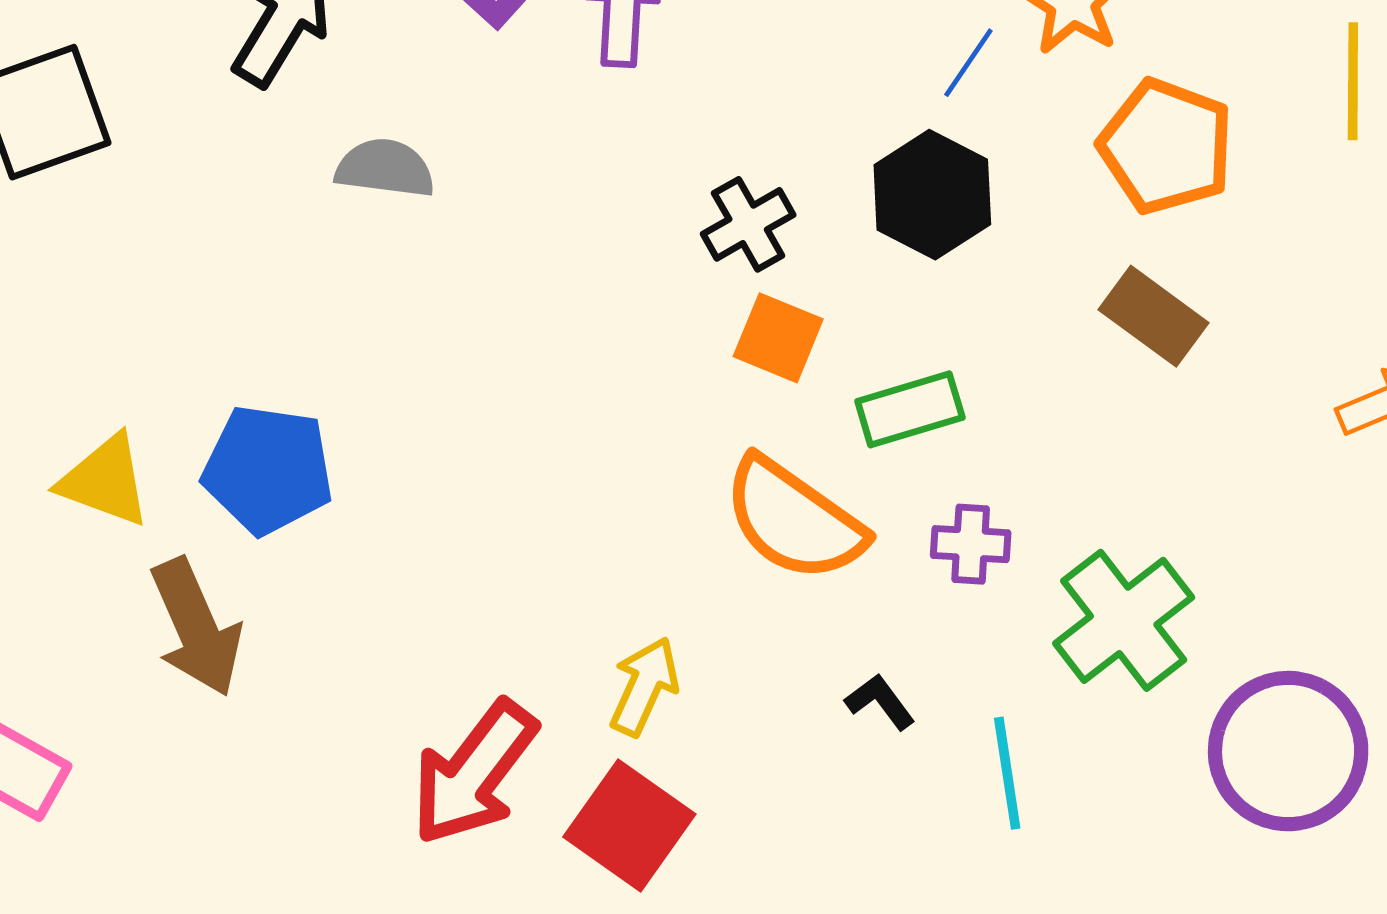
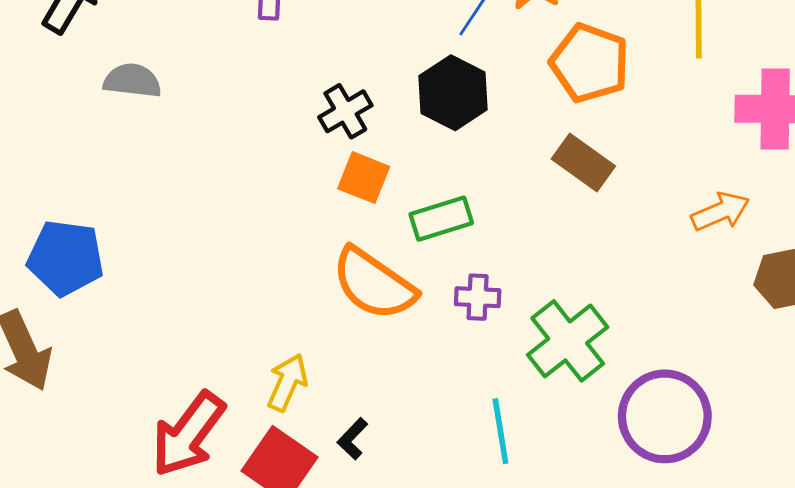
black L-shape: (880, 702) -> (353, 439), moved, turned -99

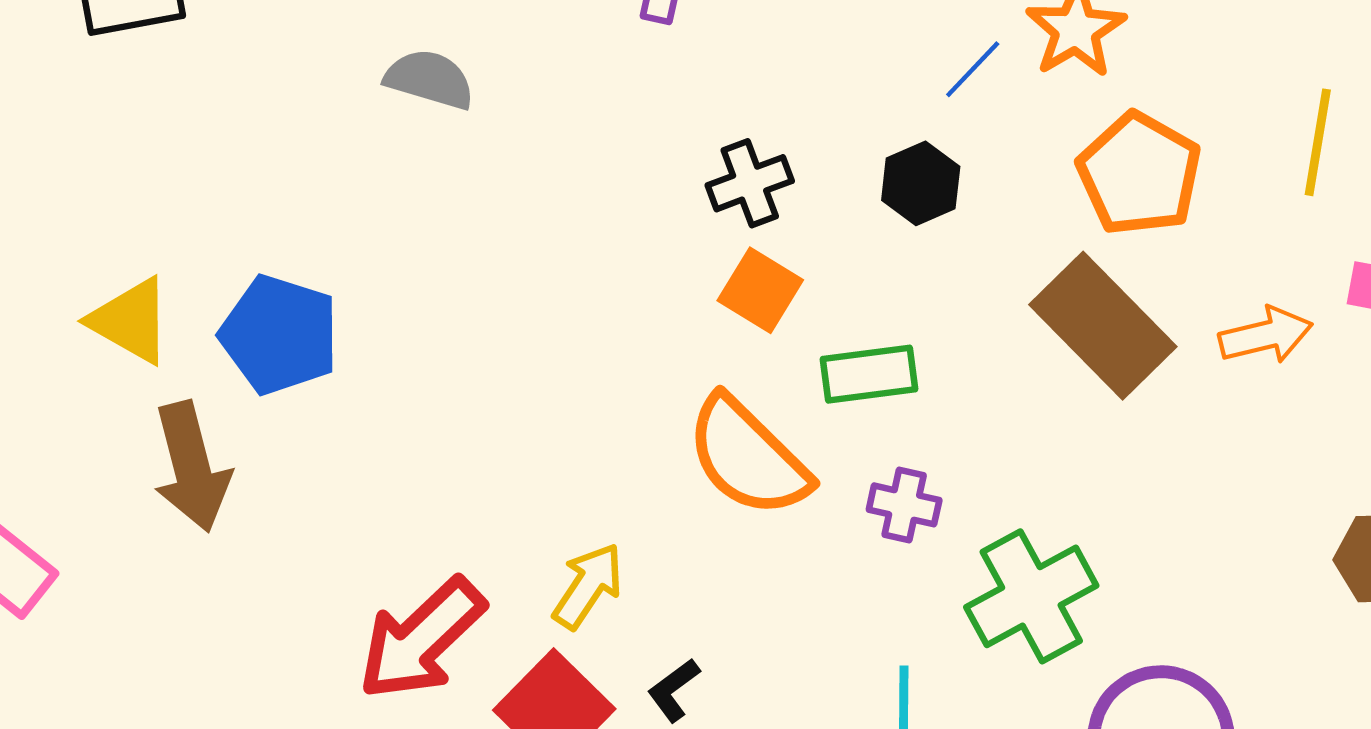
black hexagon: (453, 93) -> (921, 183), size x0.7
brown rectangle: (583, 163) -> (1103, 326), size x1.5
orange arrow: (720, 212) -> (1266, 335), moved

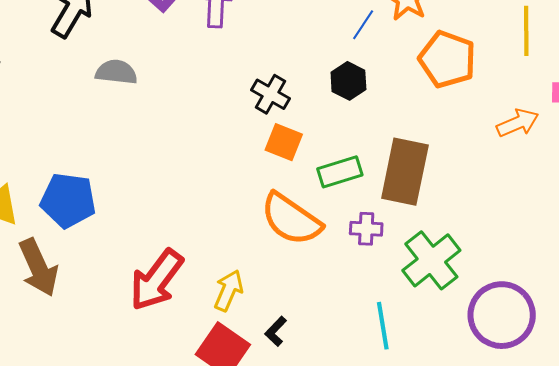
black cross: (750, 183) -> (270, 94), turned -30
brown rectangle: (1103, 326) -> (405, 172), moved, turned 66
red arrow: (421, 639) -> (156, 280), moved

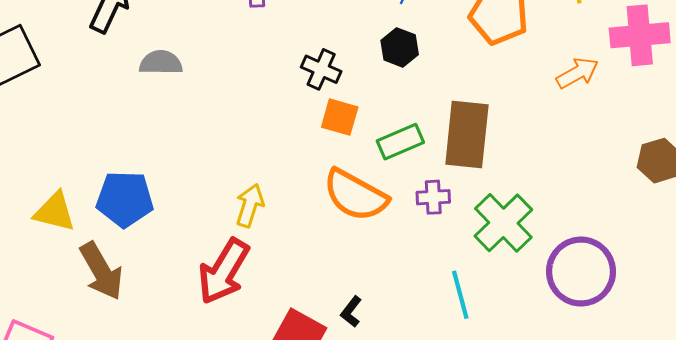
yellow arrow: (229, 290) -> (250, 205), moved

